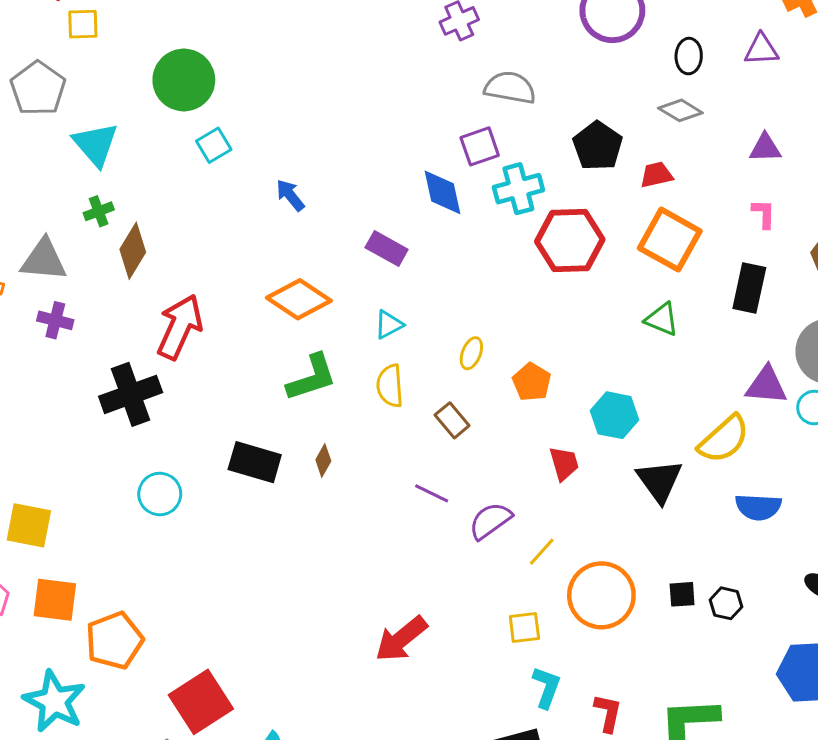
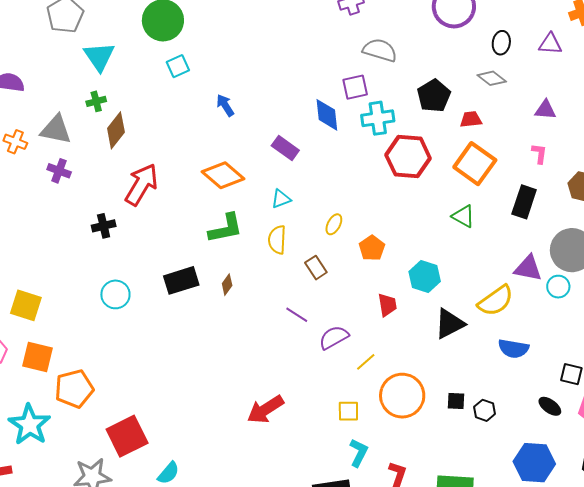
black cross: (131, 394) -> (104, 226), size x0.6
black rectangle: (255, 462) -> (181, 280), turned -40
black triangle: (659, 481) -> (450, 324), turned 32

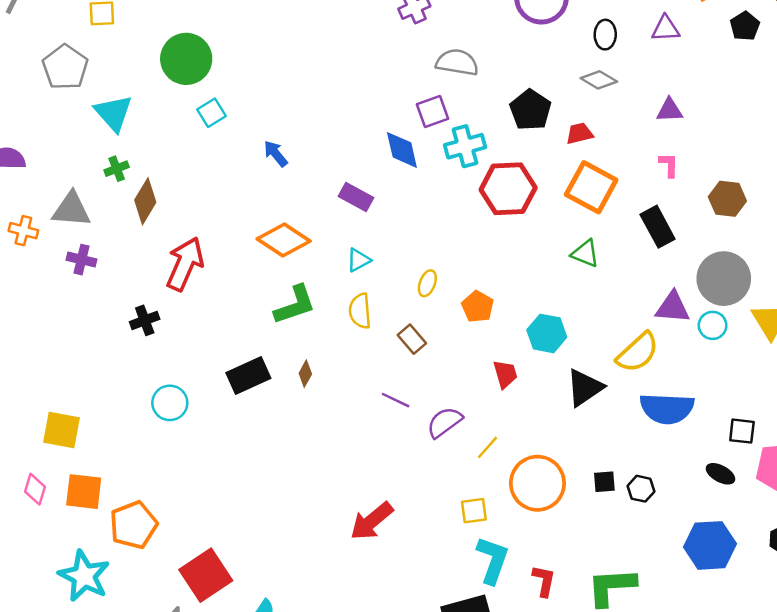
black rectangle: (524, 202) -> (658, 227), turned -40
blue semicircle: (513, 349) -> (667, 408), size x1.4
cyan L-shape: (359, 453) -> (493, 560), size x1.4

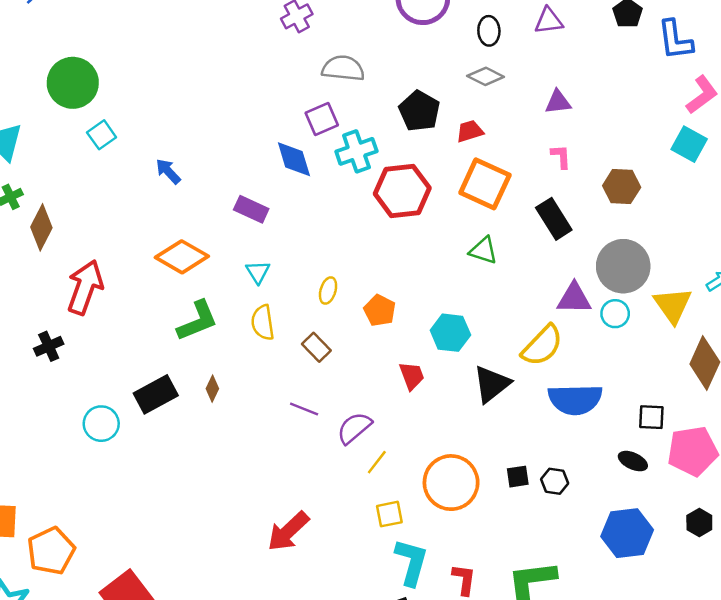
cyan triangle: (358, 260) -> (258, 272), turned -30
cyan circle: (170, 403) -> (101, 424), moved
yellow line: (487, 447) -> (377, 462), moved

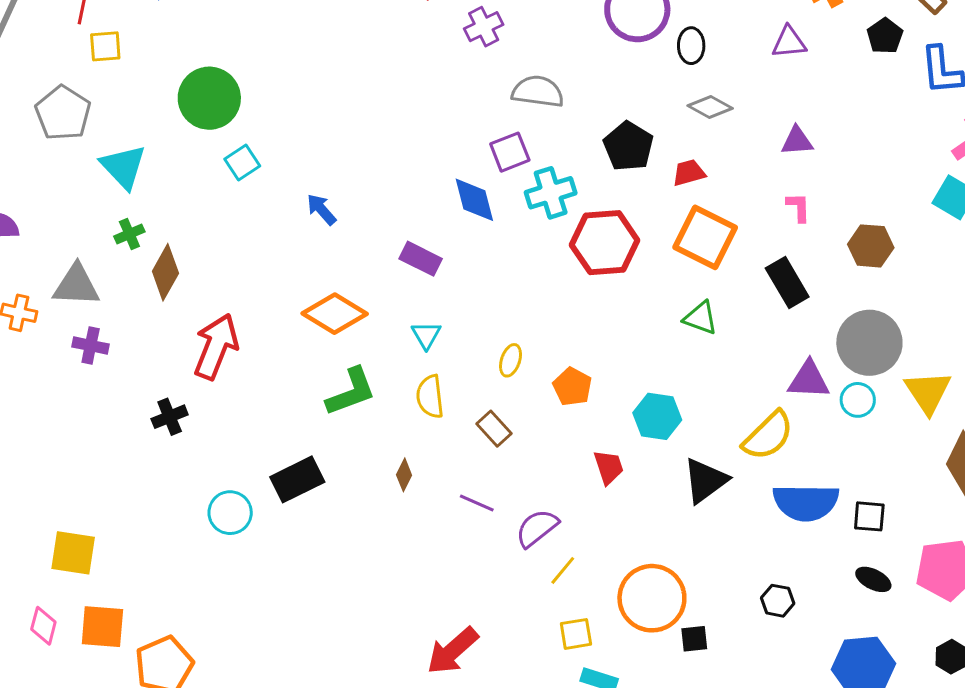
black ellipse: (489, 31) -> (691, 46), moved
brown diamond: (212, 389) -> (404, 475), moved
black square: (651, 417) -> (869, 516), moved
black square: (518, 477) -> (694, 639), moved

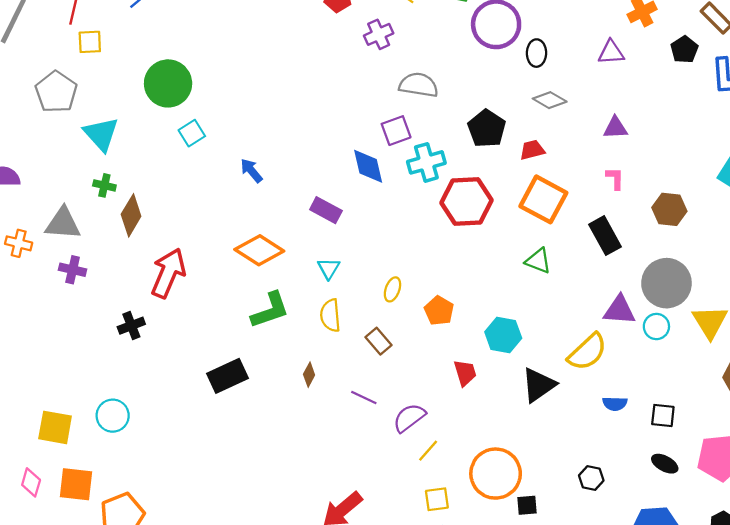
green cross: (129, 234) -> (104, 185), turned 35
blue semicircle: (806, 502) -> (615, 404), size x0.5
cyan circle: (230, 513) -> (113, 416), moved

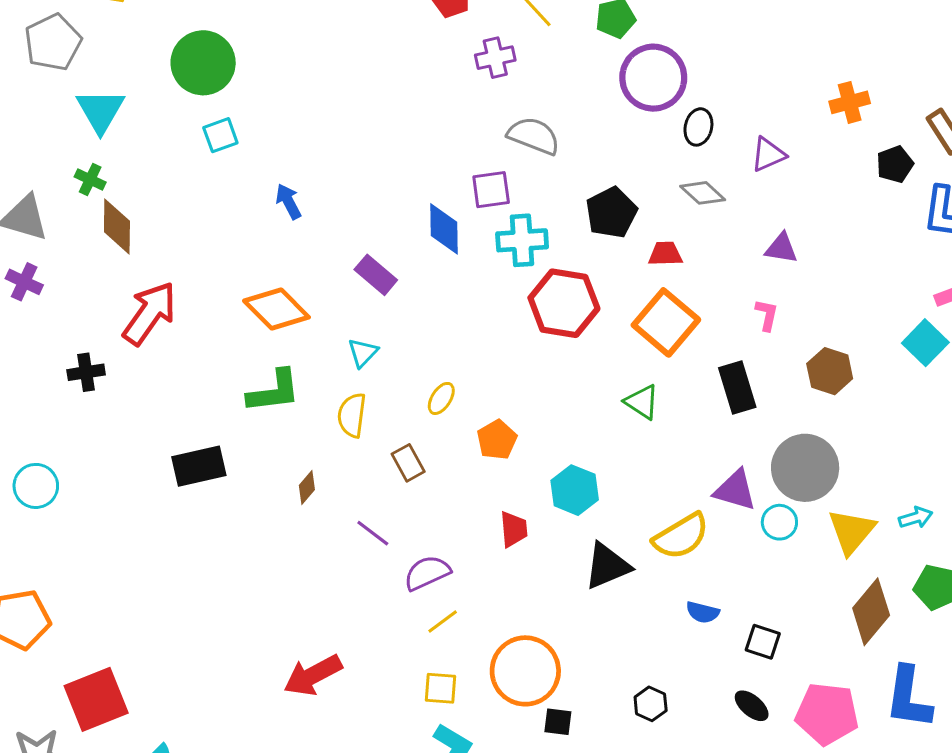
purple triangle: (611, 52) -> (768, 154), moved, turned -32
brown diamond: (131, 215) -> (117, 227), turned -42

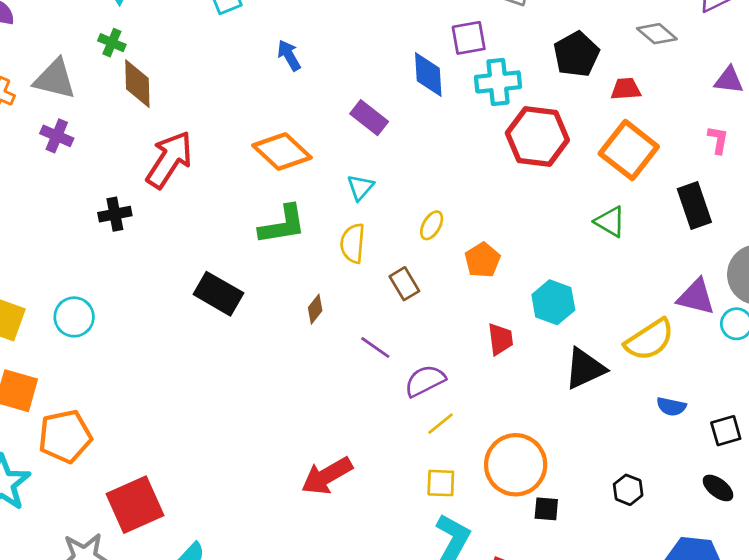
black rectangle: (199, 466) -> (218, 294), turned 45
black square: (763, 642) -> (726, 431), turned -32

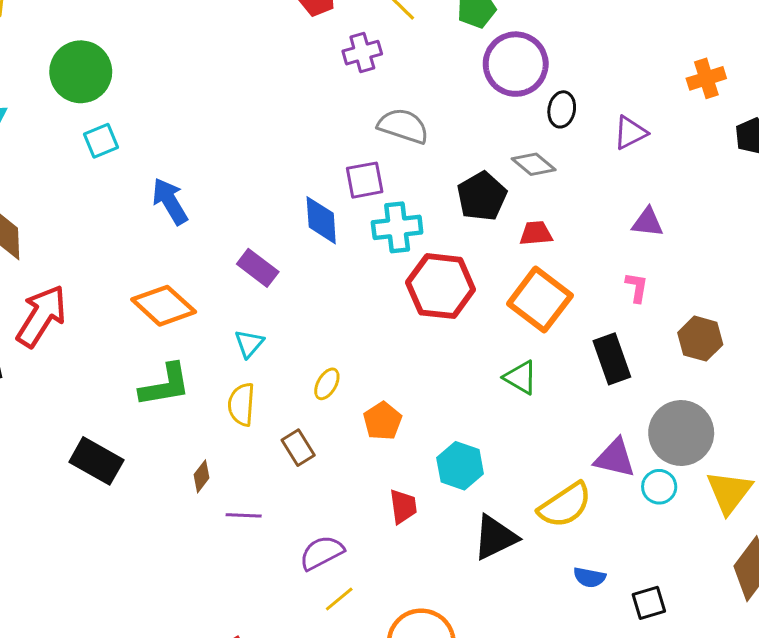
gray diamond: (657, 34) -> (534, 164), moved
blue arrow: (289, 55) -> (170, 201), size x1.4
purple line: (375, 347) -> (244, 515), moved, turned -32

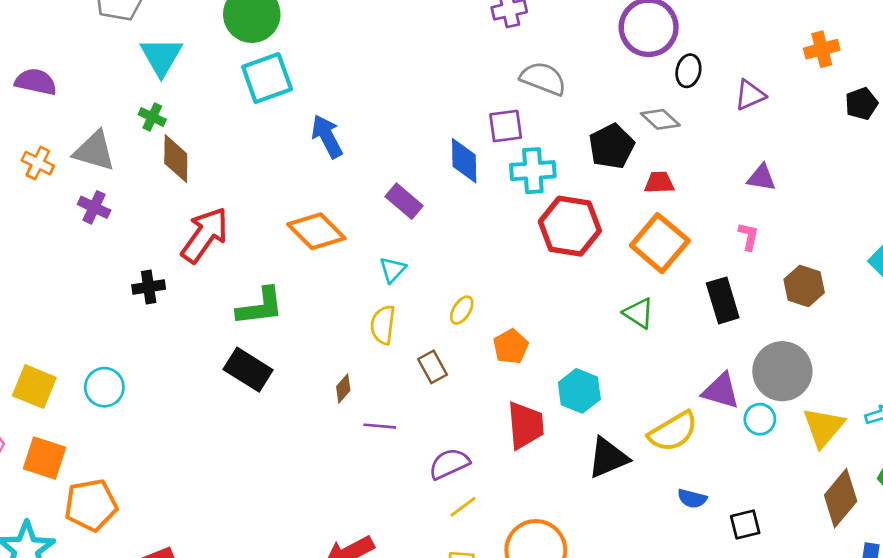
cyan square: (101, 141) -> (267, 78), size x1.6
green L-shape: (165, 385) -> (260, 307), moved
red trapezoid: (403, 506) -> (525, 425), size x1.5

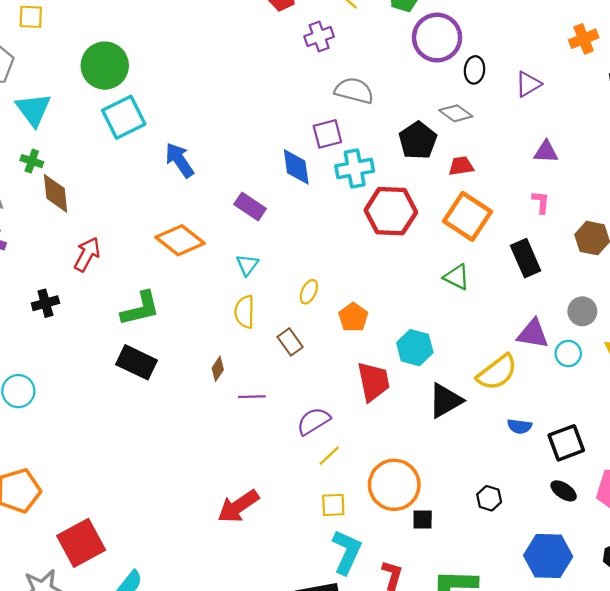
red arrow: (205, 235) -> (87, 254), size x0.7
gray circle: (782, 371) -> (582, 311), size x0.6
black square: (745, 524) -> (566, 443), size x1.4

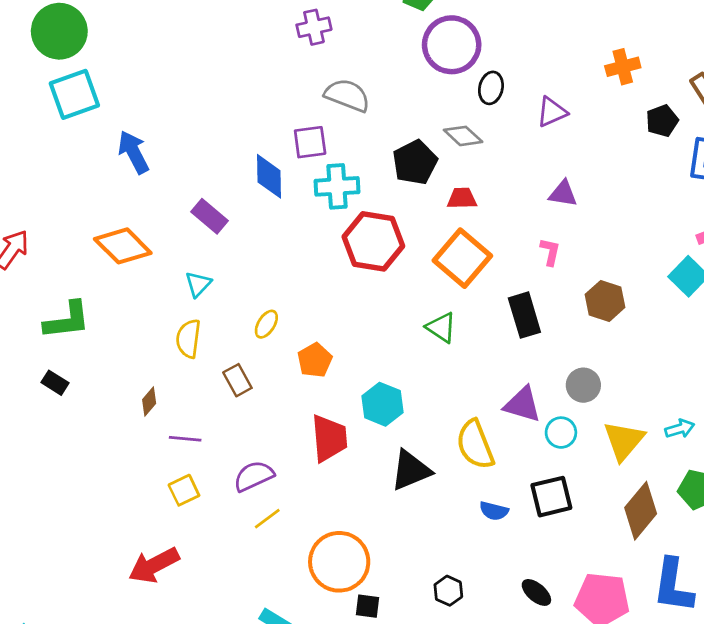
black rectangle: (137, 362) -> (55, 383), size x0.6
yellow semicircle: (497, 372) -> (475, 445), turned 99
black square: (566, 443) -> (551, 497), moved
yellow square: (333, 505) -> (184, 490), moved, turned -30

